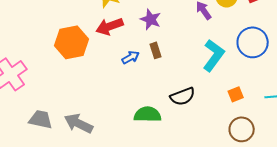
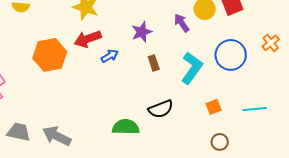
purple star: (151, 19) -> (142, 32), moved, turned 30
brown rectangle: (156, 50) -> (154, 63), moved
blue arrow: (131, 57) -> (110, 56), moved
brown circle: (242, 129) -> (220, 142), size x0.7

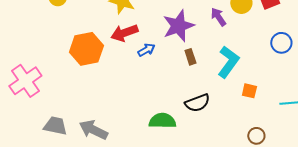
purple star: (142, 32) -> (178, 26), size x1.5
blue circle: (231, 55) -> (281, 43), moved, size x0.7
orange square: (214, 107) -> (249, 91), moved, turned 35

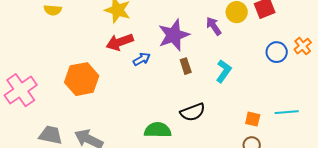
orange hexagon: (86, 49) -> (82, 79), moved
cyan L-shape: (228, 62) -> (224, 71), size x0.7
orange square: (249, 91) -> (253, 119), moved

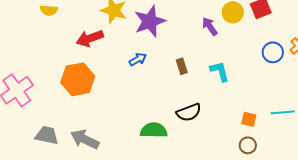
purple star: (174, 35) -> (150, 21), moved
red arrow: (120, 42) -> (90, 38), moved
cyan L-shape: (224, 71) -> (220, 71), turned -50

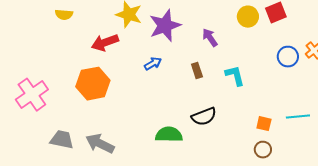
purple arrow: (210, 26) -> (210, 38), moved

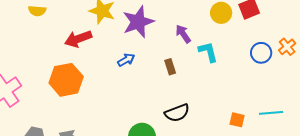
cyan L-shape: (235, 76) -> (208, 52), moved

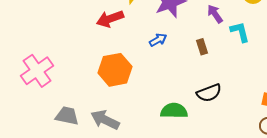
orange hexagon: (66, 80) -> (115, 70), moved

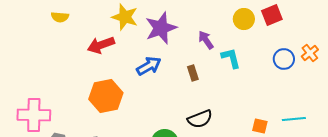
blue arrow: (158, 40) -> (149, 66), size x1.4
pink cross: (37, 71) -> (34, 115), moved, turned 36

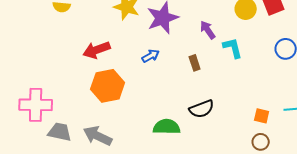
red arrow: (101, 45) -> (97, 50), moved
blue arrow: (149, 66) -> (151, 56), size x0.7

